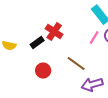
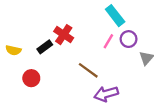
red circle: (43, 71) -> (31, 78), moved

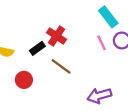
pink line: (108, 41) -> (102, 43), turned -56
brown line: (88, 70) -> (61, 66), moved

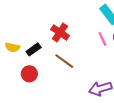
black rectangle: (37, 48) -> (34, 49), moved

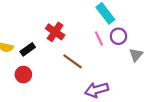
brown line: (64, 61) -> (73, 61), moved

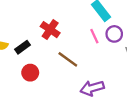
red circle: (23, 75) -> (30, 73), moved

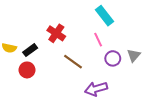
purple circle: (114, 34) -> (113, 58), moved
red circle: (30, 73) -> (27, 70), moved

